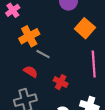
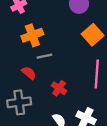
gray line: (43, 54) -> (44, 56), turned -48

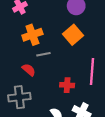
orange square: (93, 35) -> (73, 35), moved
red cross: (59, 88) -> (67, 85), moved, turned -32

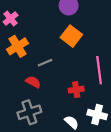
orange cross: (32, 35) -> (17, 46), moved

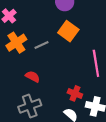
gray line: (45, 63) -> (42, 45), moved
red cross: (76, 90) -> (75, 93), moved, turned 32

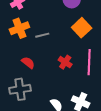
orange square: (68, 31) -> (82, 28), moved
red cross: (75, 93) -> (65, 62), moved

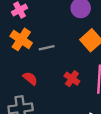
orange cross: (19, 28) -> (21, 39), turned -36

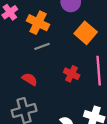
orange cross: (21, 39) -> (38, 23), moved

